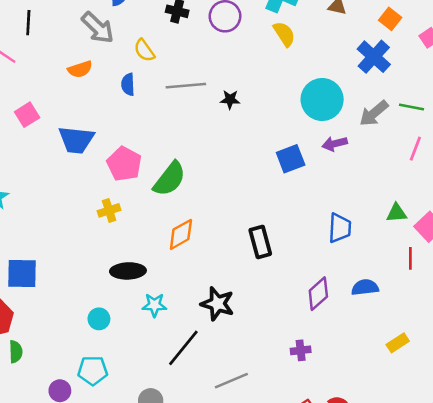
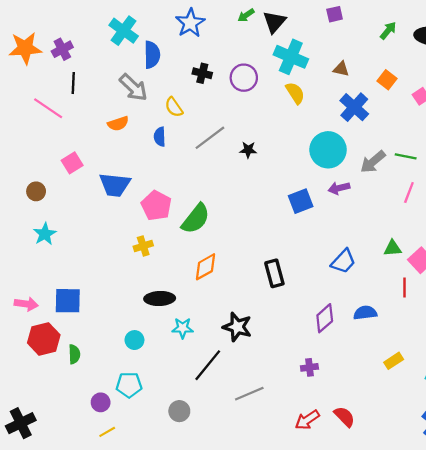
blue cross: (374, 57) -> (354, 107), moved
gray line: (186, 86) -> (210, 138), turned -32
blue trapezoid: (340, 228) -> (343, 261), turned 40
green semicircle: (16, 352) -> (74, 354), moved

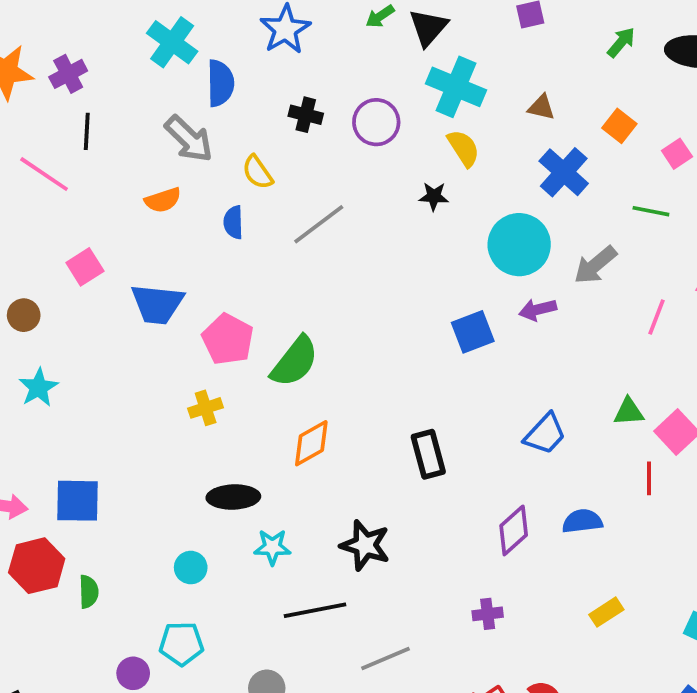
black star: (248, 150) -> (434, 196), moved
green line: (406, 156) -> (651, 211), moved
yellow rectangle: (394, 361) -> (606, 612), moved
black line: (208, 365) -> (315, 610), turned 40

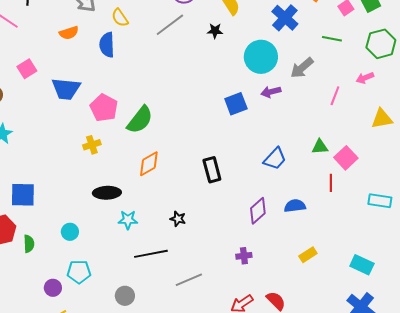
blue semicircle: (233, 222) -> (107, 45), size x1.4
gray line: (319, 224) -> (170, 25), moved
black star: (365, 545) -> (178, 219), size x0.6
cyan circle: (191, 568) -> (70, 232), moved

